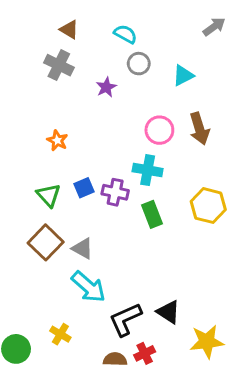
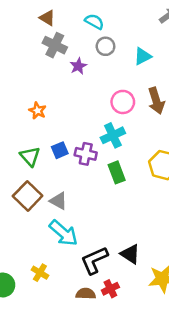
gray cross: (59, 65) -> (55, 45), moved
cyan cross: (148, 170) -> (113, 135), turned -35

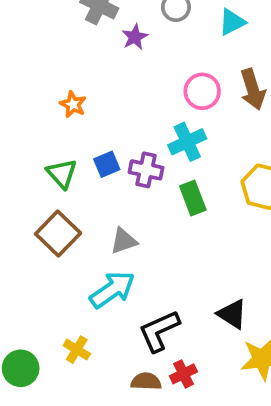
gray triangle: (58, 201) -> (124, 241), moved, turned -48
cyan arrow: (63, 233) -> (112, 290), turned -76
black triangle: (130, 254) -> (232, 314), moved

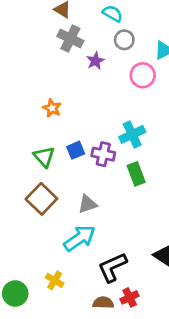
pink circle: (202, 91) -> (143, 75), moved

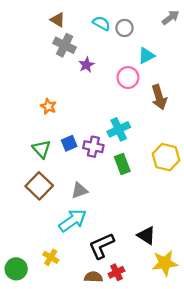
gray circle: (124, 40) -> (124, 28), moved

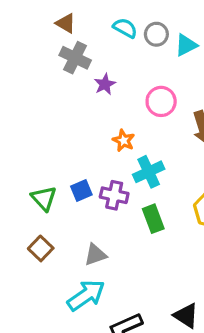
cyan triangle: (146, 56) -> (186, 45), moved
orange star: (48, 106) -> (124, 141), moved
brown square: (39, 186) -> (41, 248), size x0.7

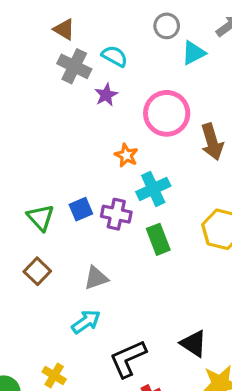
cyan semicircle: (125, 28) -> (115, 56), moved
gray circle: (156, 34) -> (167, 26), moved
pink circle: (161, 101) -> (167, 113), size x1.4
cyan arrow: (86, 295) -> (86, 322), size x0.7

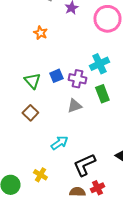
orange star: (126, 155) -> (40, 33), moved
gray triangle: (96, 278) -> (74, 106), moved

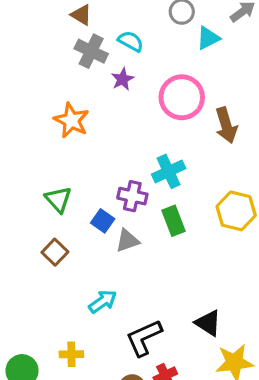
orange star: (40, 33) -> (71, 120), size x1.5
blue square: (56, 76) -> (103, 221), moved, turned -32
yellow cross: (40, 175) -> (71, 354), turned -32

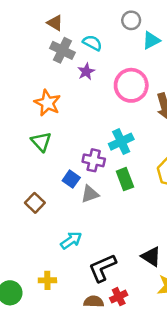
green triangle: (58, 199) -> (41, 142), moved

